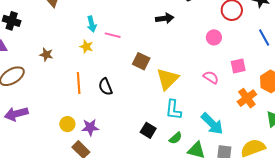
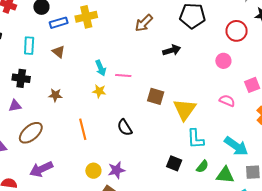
brown star: (46, 55) -> (55, 95), moved
orange line: (79, 83) -> (83, 129), moved

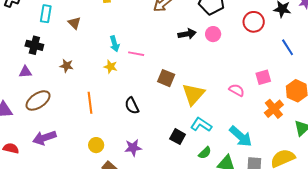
pink circle: (223, 61) -> (213, 34), moved
cyan L-shape: (196, 139) -> (201, 125), turned 120
black square: (174, 163) -> (178, 137), moved
purple star: (116, 170) -> (133, 148), moved

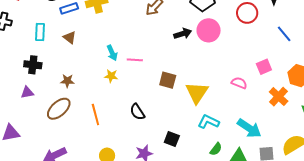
pink circle: (213, 34) -> (209, 30), size x1.5
brown ellipse: (38, 100) -> (59, 109), moved
black square: (178, 137) -> (172, 139), moved

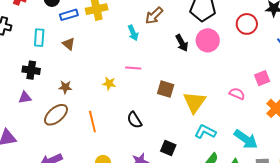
black arrow: (183, 34) -> (182, 43), turned 78
cyan arrow: (112, 53) -> (133, 33), moved

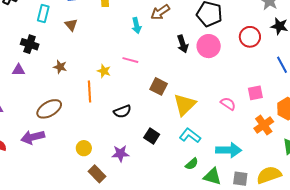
brown ellipse: (56, 115) -> (49, 109), moved
black semicircle: (134, 120) -> (122, 111), turned -90
orange line: (92, 122) -> (89, 91), moved
cyan arrow: (246, 139) -> (229, 150), turned -45
black square: (168, 148) -> (152, 136), moved

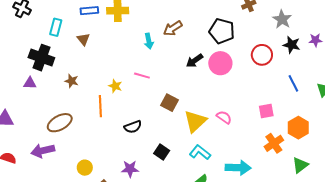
black cross: (30, 44) -> (41, 58), size x1.4
black arrow: (183, 44) -> (195, 61), turned 72
pink semicircle: (228, 104) -> (224, 117), moved
yellow circle: (84, 148) -> (85, 168), moved

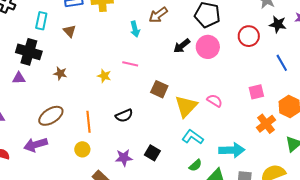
orange line: (100, 106) -> (89, 122), moved
black square: (162, 152) -> (152, 153), moved
yellow circle: (85, 168) -> (82, 149), moved

